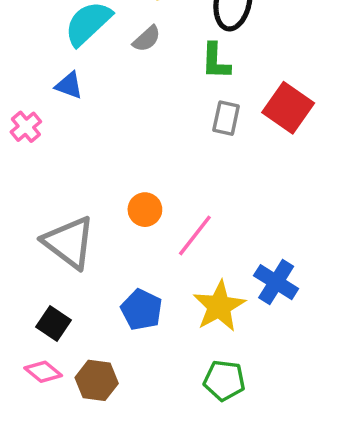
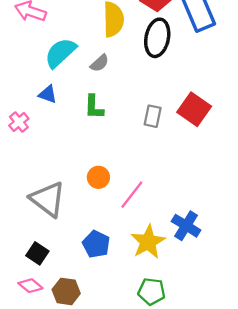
green L-shape: (216, 61) -> (94, 107), moved

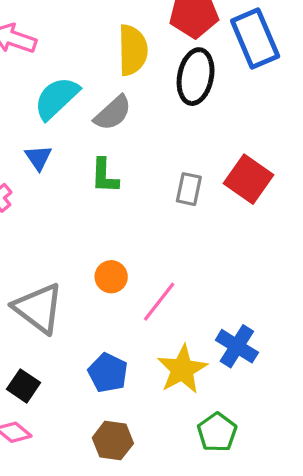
gray semicircle: (100, 63) -> (113, 113), size x1.4
blue triangle: (48, 94) -> (38, 158), turned 36
brown hexagon: (66, 291) -> (113, 441), moved
green pentagon: (151, 291) -> (217, 432), moved, turned 30

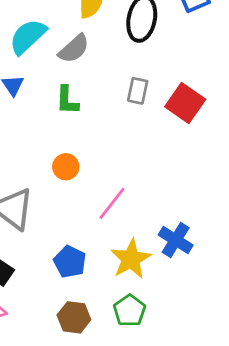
gray rectangle: (189, 189) -> (138, 91), moved
orange circle: (111, 277) -> (66, 167), moved
green pentagon: (217, 432) -> (130, 311), moved

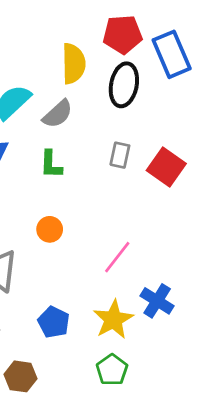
pink line: (112, 203) -> (117, 257), moved
brown hexagon: (74, 317) -> (20, 376), moved

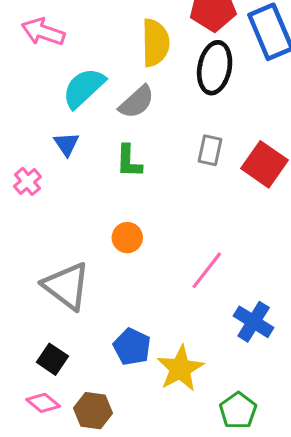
yellow star: (113, 319) -> (180, 369), moved
green pentagon: (112, 370) -> (238, 411), moved

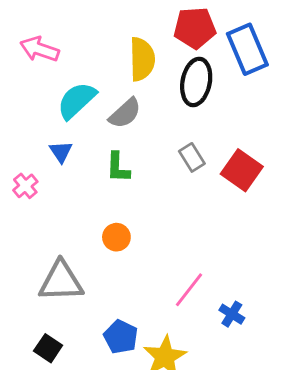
gray rectangle: (210, 150) -> (192, 157), turned -44
pink line: (207, 270) -> (189, 290), moved
gray triangle: (66, 286) -> (61, 281), turned -39
blue cross: (254, 322) -> (232, 314), size x0.7

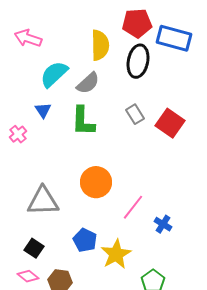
blue rectangle: (247, 49) -> (174, 38), turned -52
green L-shape: (118, 167) -> (83, 121), size x1.4
orange circle: (116, 237) -> (96, 182), moved, size x1.6

